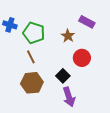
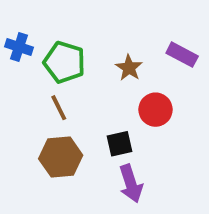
purple rectangle: (87, 22) -> (182, 55), moved
black square: (63, 76) -> (119, 144), turned 32

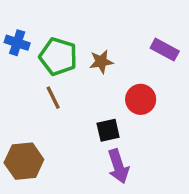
brown star: (129, 68) -> (101, 62), moved, turned 30
brown hexagon: (61, 157) -> (24, 161), moved

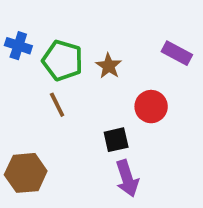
brown star: (101, 62) -> (109, 66), turned -30

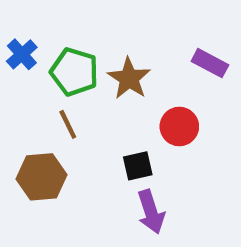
blue cross: (18, 46) -> (22, 54), turned 30
brown star: (109, 66) -> (129, 78), size x1.4
brown hexagon: (26, 173) -> (42, 177), moved

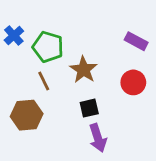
brown star: (129, 78) -> (84, 70), moved
red circle: (179, 126) -> (133, 82), moved

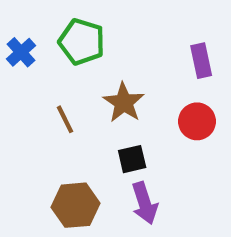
purple rectangle: (136, 41) -> (201, 61), turned 50
green pentagon: (48, 47) -> (82, 42), moved
brown hexagon: (27, 115) -> (75, 205), moved

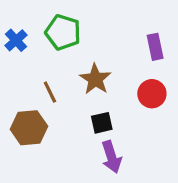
brown hexagon: (75, 205) -> (29, 128), moved

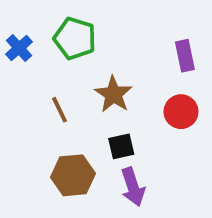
brown hexagon: (29, 128) -> (73, 175), moved

